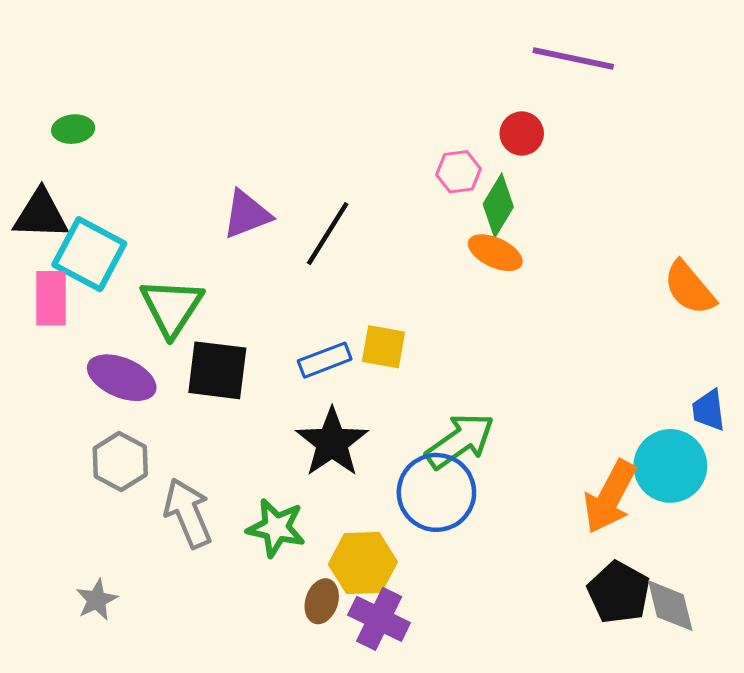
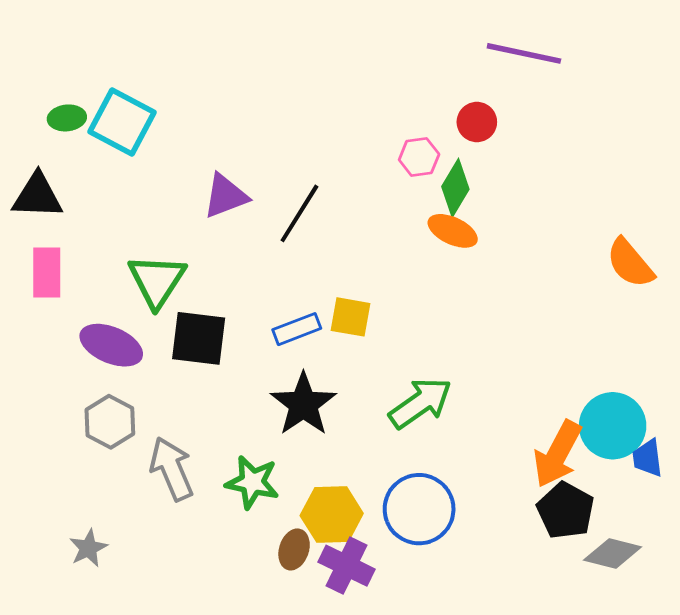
cyan square: (89, 254) -> (122, 122), moved
blue trapezoid: (709, 410) -> (648, 458), moved
blue circle: (436, 492) -> (419, 509), moved
black pentagon: (619, 592) -> (566, 510), moved
gray diamond: (670, 606) -> (613, 553), turned -62

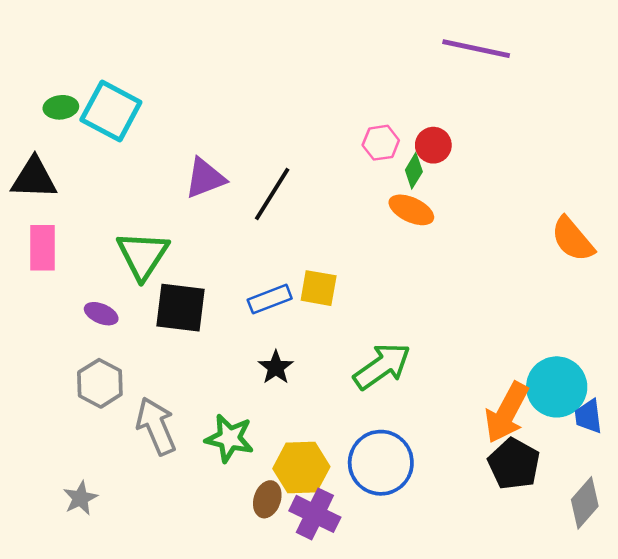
red circle: (477, 122) -> (433, 145), moved
green diamond: (455, 188) -> (414, 171), size x0.7
purple ellipse: (111, 345) -> (101, 314), size x0.6
black star: (303, 404) -> (276, 367), size x0.6
gray diamond: (613, 553) -> (585, 503), moved, turned -63

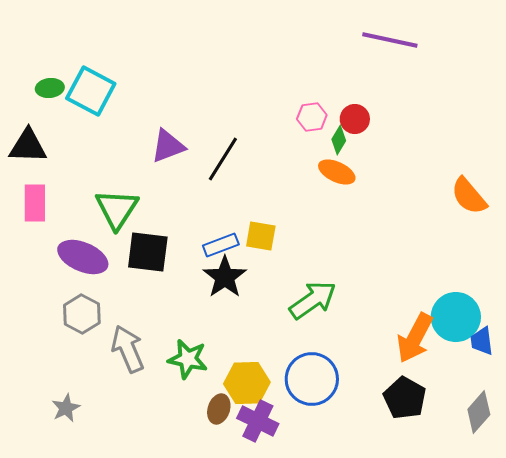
purple ellipse: (101, 314) -> (83, 257), size x1.8
black star: (276, 367) -> (225, 277), moved, size x1.5
black pentagon: (514, 464) -> (405, 398), moved

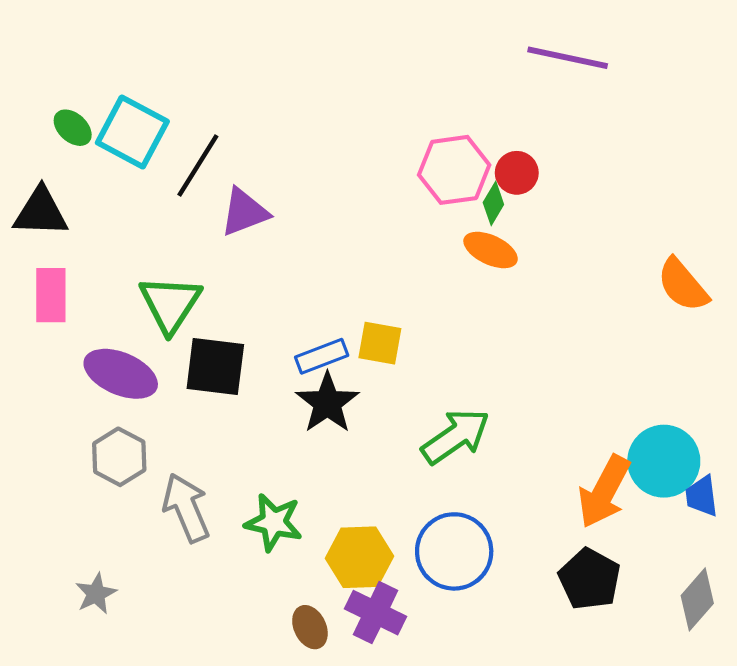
green ellipse: (50, 88) -> (73, 128), turned 48
pink hexagon: (312, 117) -> (454, 170), size x1.6
black line: (223, 159) -> (198, 166), moved
brown ellipse: (219, 409) -> (310, 627), moved, turned -44

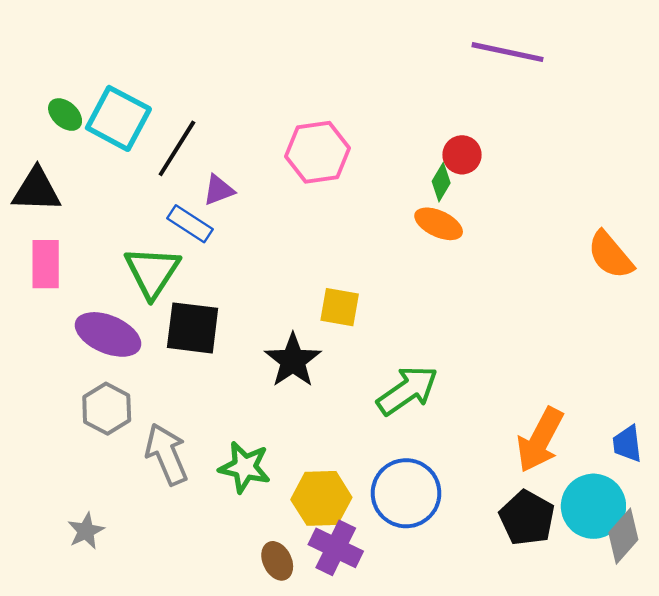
pink hexagon: (454, 170) -> (318, 152), moved
purple triangle: (244, 212) -> (219, 190), size x0.7
blue rectangle: (322, 356) -> (190, 224), moved, turned 54
cyan circle: (664, 461) -> (593, 506), moved

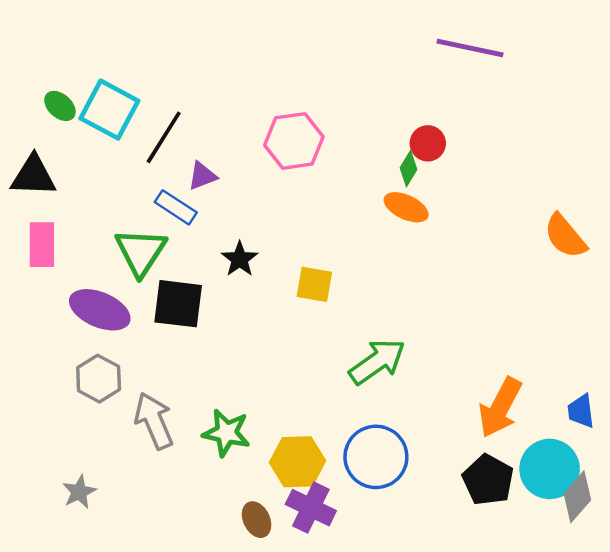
black star: (293, 360) -> (240, 259), moved, size x0.7

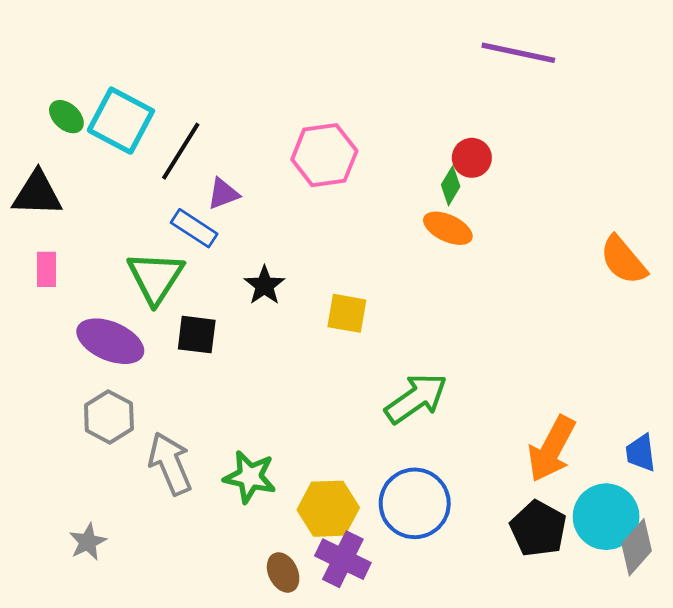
pink rectangle: (42, 245) -> (47, 269), size x0.7
black square: (178, 304) -> (197, 335), size x0.7

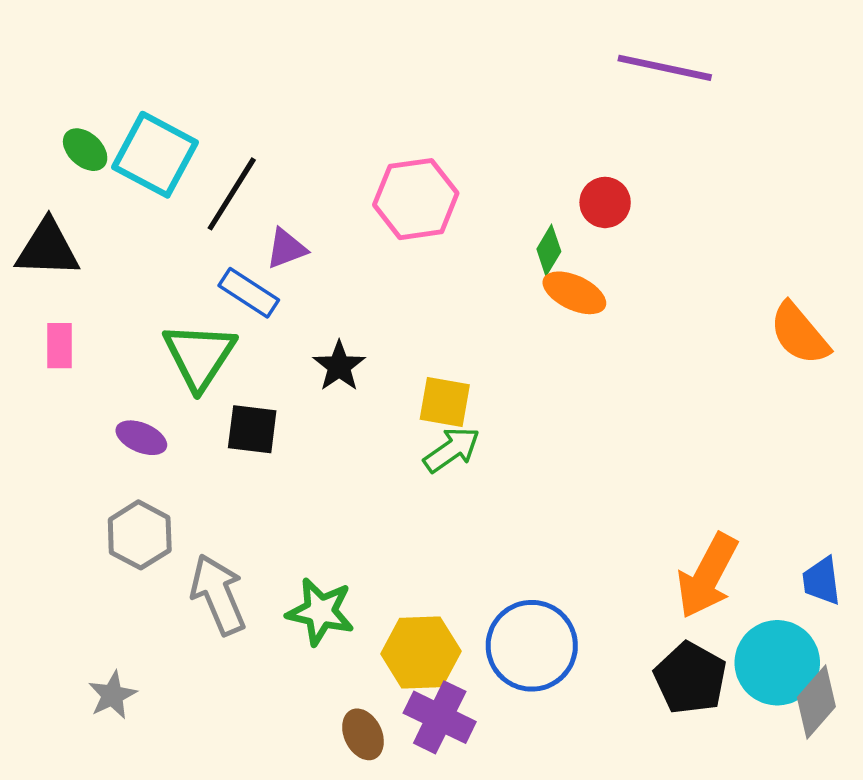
green diamond: (451, 186) -> (549, 250), moved
purple ellipse: (110, 341) -> (141, 438), size x0.6
green arrow: (416, 398) -> (452, 450), moved, size x0.7

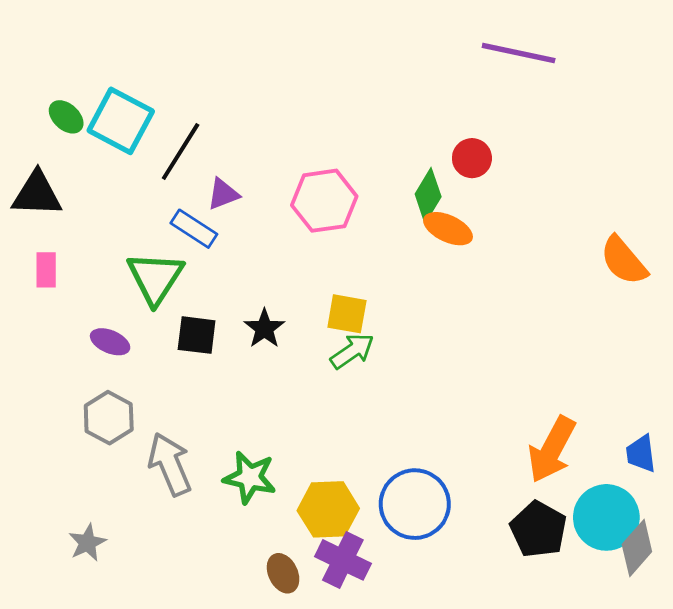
pink hexagon: (416, 199) -> (324, 201), moved
green diamond: (549, 250) -> (428, 195), size x1.4
black star: (339, 366) -> (264, 328), moved

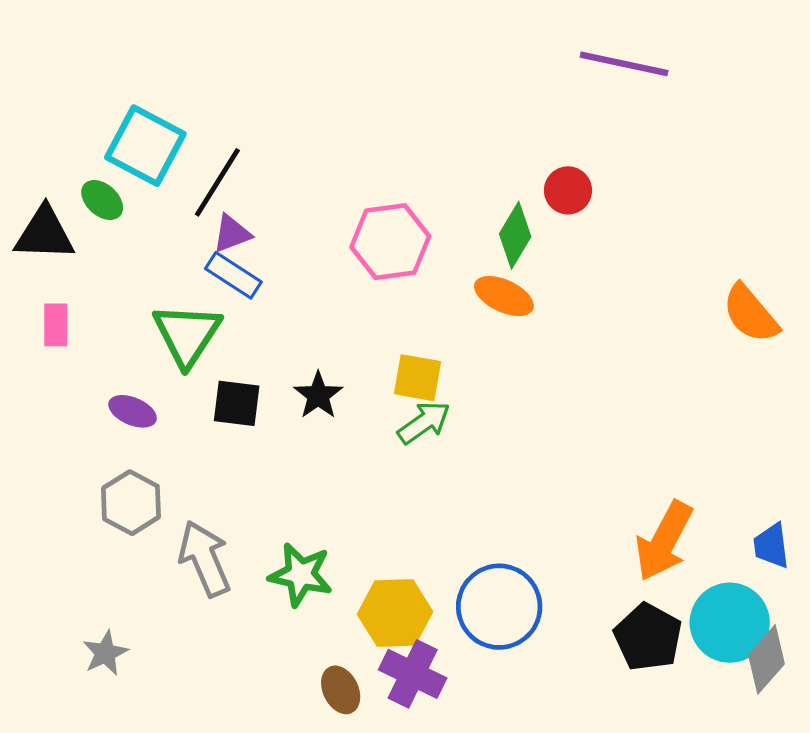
green ellipse: (66, 117) -> (102, 200), moved
purple triangle: (223, 194) -> (232, 234), moved
orange ellipse: (448, 229) -> (504, 296), moved

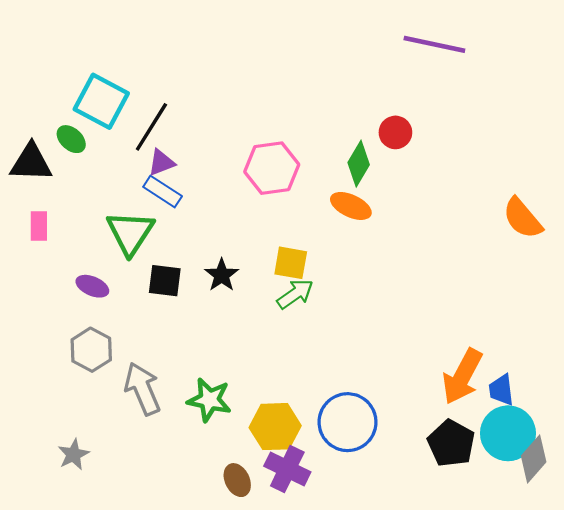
blue trapezoid: (771, 546) -> (501, 390), moved

